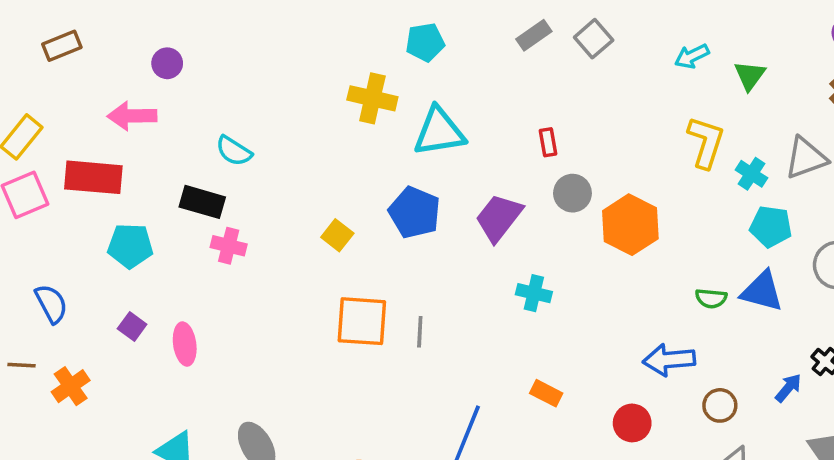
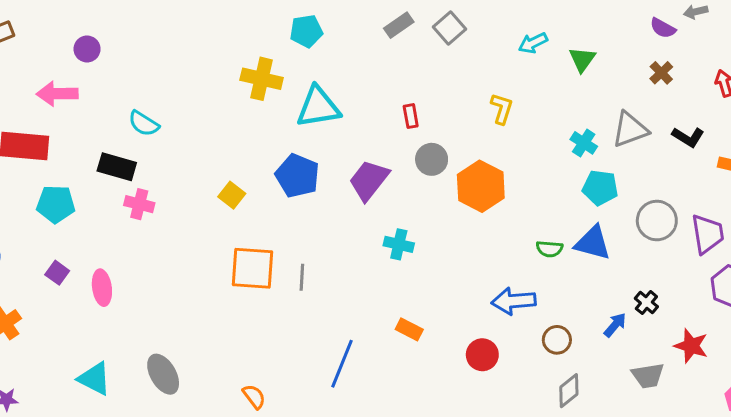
yellow L-shape: (706, 142) -> (502, 109), moved, size x0.7

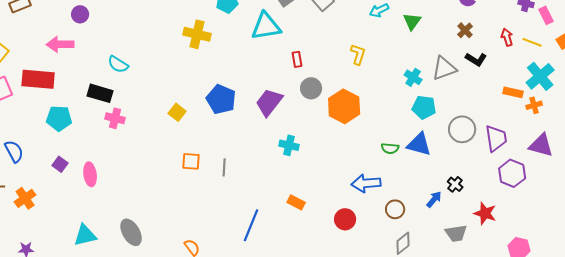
cyan triangle: (318, 107) -> (266, 26), moved
black L-shape: (688, 137) -> (476, 59), moved
orange square: (253, 268) -> (191, 161), size x0.6
cyan triangle: (94, 379) -> (85, 235), turned -40

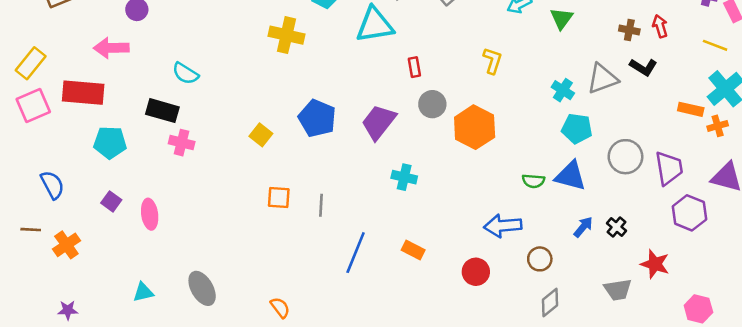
brown cross: (465, 30) -> (629, 30), turned -35
red arrow: (507, 37) -> (660, 26), moved
blue arrow: (434, 199) -> (583, 227), moved
blue line: (251, 225) -> (356, 253), moved
cyan triangle: (85, 235) -> (143, 292), size x0.7

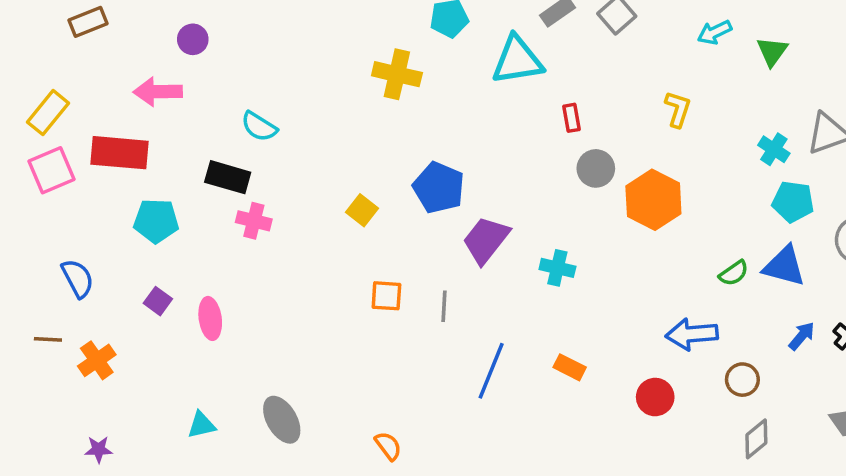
purple trapezoid: (379, 122) -> (486, 240), moved
green semicircle: (533, 181) -> (734, 273), turned -40

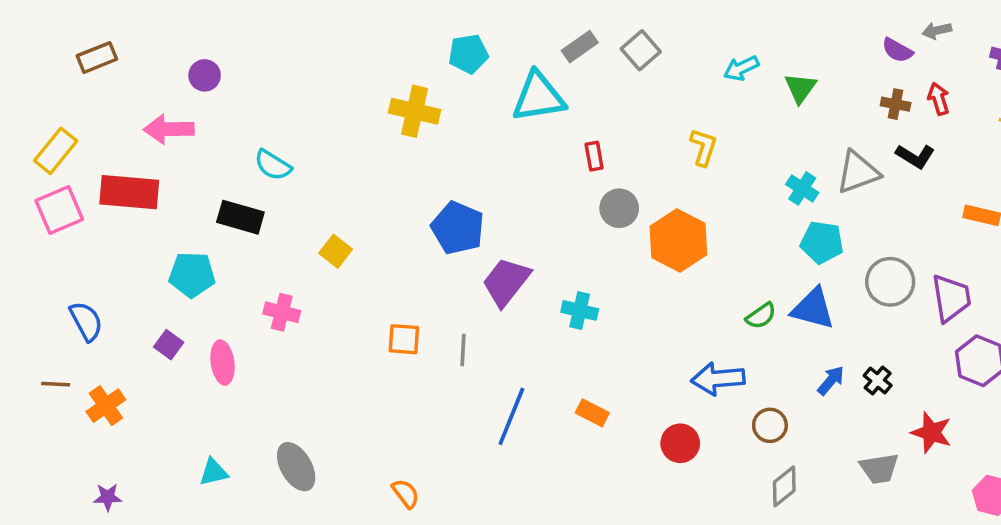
yellow square: (362, 210) -> (336, 251), moved
cyan pentagon: (156, 221) -> (192, 275), moved
pink cross: (254, 221) -> (282, 312), moved

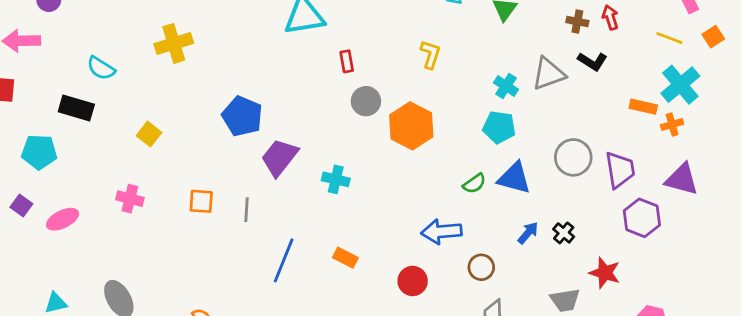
yellow cross: (415, 111) -> (174, 43), moved, turned -30
cyan pentagon: (822, 242) -> (499, 127), moved
pink cross: (282, 312) -> (130, 199), moved
pink ellipse: (223, 363) -> (63, 219), turned 72

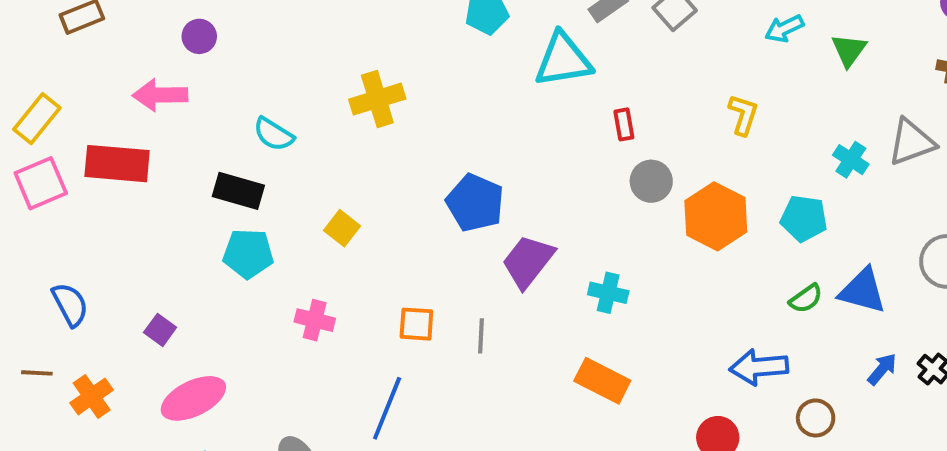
cyan pentagon: (499, 127) -> (804, 218), moved
cyan pentagon: (39, 152) -> (248, 254), moved
pink ellipse: (63, 219) -> (193, 398), moved, size x1.4
orange rectangle: (345, 258) -> (602, 381), moved, size x1.5
blue line: (284, 260) -> (387, 408), moved

